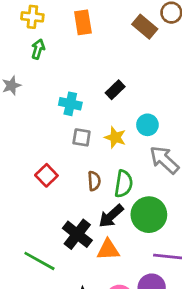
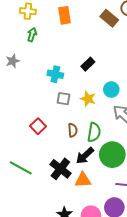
green line: (39, 261) -> (21, 168), moved

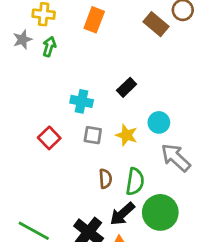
orange rectangle: (65, 15) -> (94, 20), turned 30
gray star: (13, 61) -> (22, 40), moved
red square: (38, 126) -> (49, 138), moved

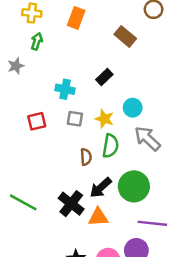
brown rectangle: (156, 24) -> (125, 36), moved
gray star: (22, 40) -> (16, 66), moved
red square: (49, 138) -> (37, 121), turned 30
green semicircle: (135, 182) -> (111, 146), moved

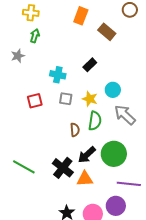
orange rectangle: (76, 18) -> (81, 16), moved

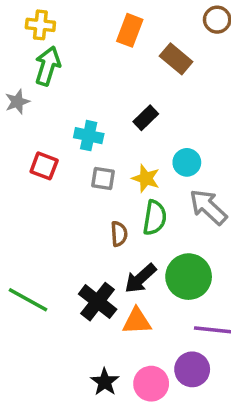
green arrow: (35, 36) -> (48, 66), size x1.5
red square: (35, 101) -> (44, 166), moved, turned 35

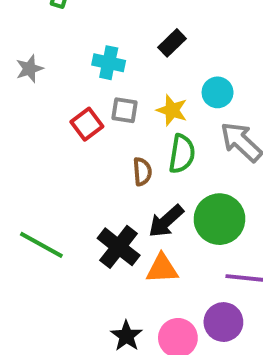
gray star: (17, 102) -> (29, 69), moved
red square: (44, 166) -> (87, 124), moved, turned 32

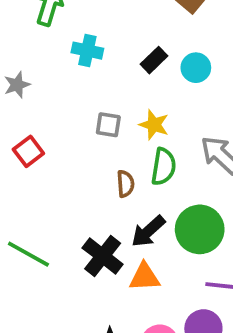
cyan cross: (109, 63) -> (87, 51), moved
cyan circle: (218, 92) -> (196, 68), moved
red square: (87, 124) -> (28, 151), moved

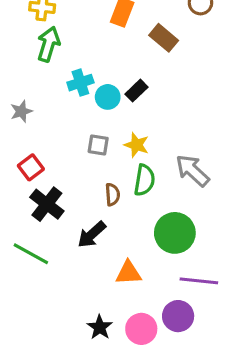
cyan cross: (87, 51) -> (80, 83), turned -30
cyan circle: (196, 68) -> (108, 97), moved
black arrow: (148, 231) -> (92, 235), moved
black cross: (103, 256) -> (47, 204), moved

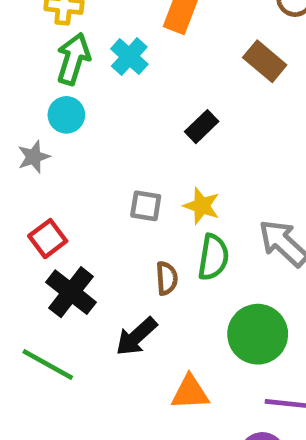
brown rectangle: (164, 38) -> (265, 61), moved
cyan cross: (80, 83) -> (129, 57), moved, turned -30
cyan circle: (108, 97) -> (66, 115), moved

